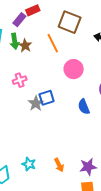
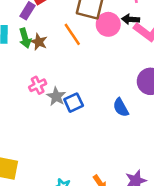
pink circle: (74, 69) -> (108, 24), moved
gray star: (36, 103) -> (56, 96), moved

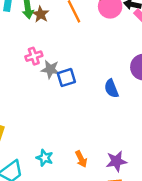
gray star: (56, 96) -> (50, 69), turned -30

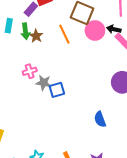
blue semicircle: (111, 88) -> (100, 119), moved

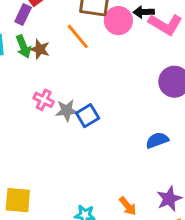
pink cross: (30, 71) -> (44, 100), turned -32
blue semicircle: (100, 119) -> (157, 140), turned 105

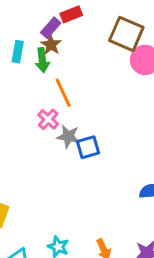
orange line: (78, 36) -> (63, 93), moved
brown star: (40, 49) -> (51, 45), moved

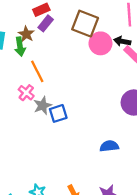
purple rectangle: (51, 28) -> (46, 23), moved
gray star: (68, 136) -> (43, 106), turned -30

